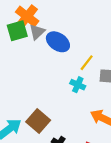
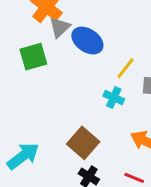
green square: (17, 31) -> (33, 57), moved
brown square: (38, 121) -> (83, 143), moved

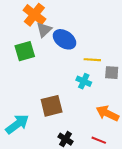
yellow line: (125, 68) -> (92, 60), turned 56
brown square: (83, 143) -> (52, 106), moved, turned 35

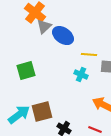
green square: (25, 51) -> (26, 71), moved
brown square: (52, 106) -> (42, 112), moved

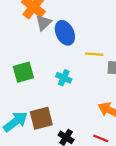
blue ellipse: (63, 36) -> (65, 33), turned 30
cyan cross: (81, 75) -> (64, 78), moved

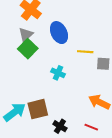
gray triangle: (44, 23) -> (26, 35), moved
green square: (23, 72) -> (28, 49), moved, turned -30

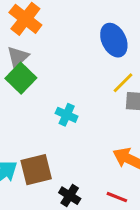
blue ellipse: (59, 33) -> (114, 40), moved
yellow line: (85, 52) -> (123, 83), moved, turned -49

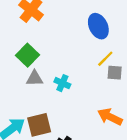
gray triangle: (18, 57) -> (34, 78), moved, turned 42

